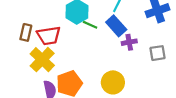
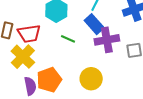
green line: (90, 25) -> (68, 39), moved
purple cross: (129, 42) -> (107, 40), size x1.6

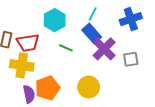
purple cross: (107, 40) -> (104, 49), turned -35
yellow cross: (23, 57) -> (22, 65), turned -35

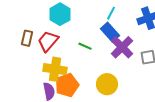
cyan hexagon: (55, 20) -> (60, 14), moved
red trapezoid: (28, 43) -> (48, 41), turned 140
yellow cross: (22, 65) -> (55, 69), moved

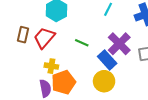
blue rectangle: (110, 32) -> (107, 60), moved
yellow cross: (55, 69) -> (51, 66), size x0.6

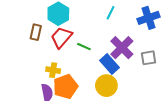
brown rectangle: (23, 35) -> (36, 32), moved
red trapezoid: (44, 38) -> (61, 37), moved

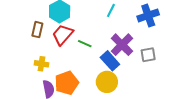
yellow cross: (53, 70) -> (41, 64), moved

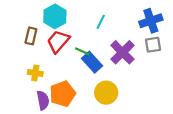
cyan line: (111, 10) -> (101, 22), moved
gray square: (148, 55) -> (153, 45), moved
blue rectangle: (110, 61) -> (92, 62), moved

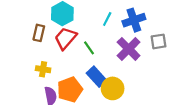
blue cross: (151, 21) -> (134, 20), moved
green line: (82, 51) -> (89, 48), turned 32
blue rectangle: (92, 62) -> (97, 77), moved

